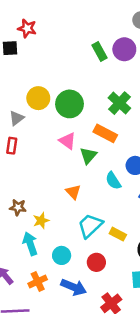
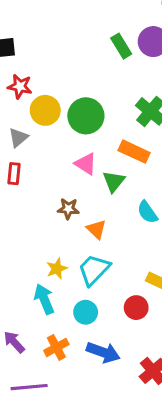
red star: (27, 28) -> (20, 86), moved
brown star: (18, 207) -> (68, 209), moved
cyan trapezoid: (90, 226) -> (94, 270), moved
red circle: (96, 262) -> (136, 308), moved

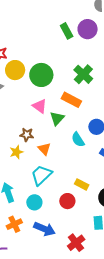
yellow star: (57, 269) -> (16, 152), moved

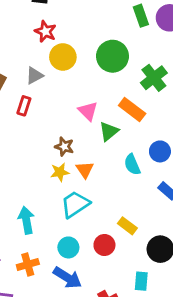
green circle: (41, 75) -> (112, 56), moved
yellow star: (16, 152) -> (60, 172), moved
cyan circle: (34, 202) -> (68, 247), moved

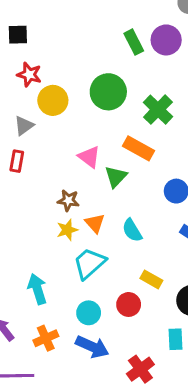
cyan semicircle: (132, 165) -> (132, 230), moved

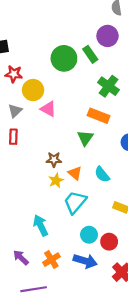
green rectangle: (134, 42) -> (90, 54), moved
green circle: (108, 92) -> (64, 58), moved
pink triangle: (89, 157) -> (48, 109), moved
red circle: (129, 304) -> (109, 242), moved
cyan circle: (89, 313) -> (89, 235), moved

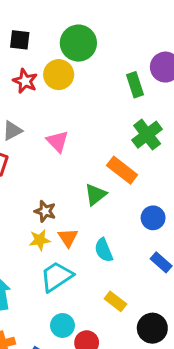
green circle: (64, 58) -> (78, 43), moved
yellow circle: (33, 90) -> (59, 75), moved

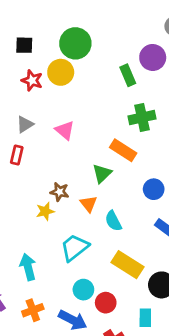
green cross: (147, 135) -> (142, 117), turned 30
orange triangle: (68, 238) -> (89, 204), moved
yellow star: (40, 240) -> (45, 211), moved
yellow rectangle: (115, 301) -> (128, 265), size x1.6

